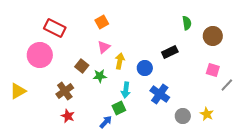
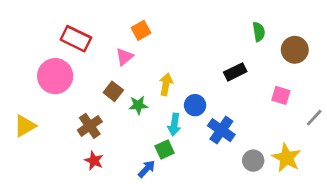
pink triangle: (104, 47) -> (124, 57), moved
blue circle: (145, 68) -> (195, 105), moved
pink square: (213, 70) -> (281, 95), moved
yellow star: (207, 114) -> (286, 158), size x1.5

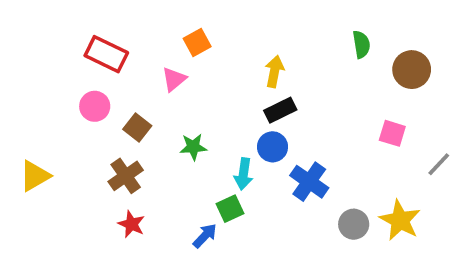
black rectangle: (235, 72) -> (280, 110), moved
pink circle: (55, 76) -> (95, 106), moved, size x0.6
yellow arrow: (166, 84) -> (274, 71), moved
brown square: (113, 91) -> (137, 128), moved

